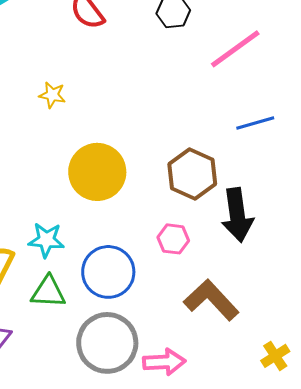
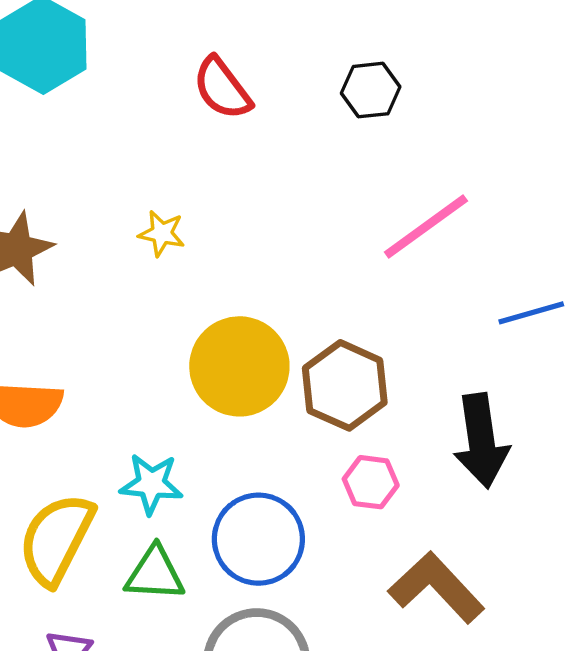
pink line: (235, 49) -> (426, 227), moved
blue line: (255, 123) -> (531, 313), moved
brown hexagon: (192, 174) -> (345, 385), moved

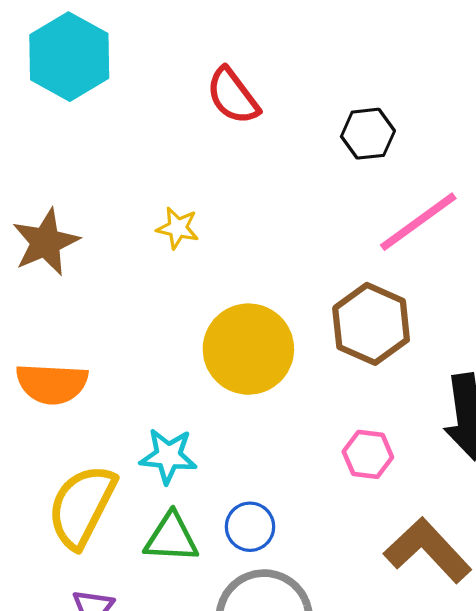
black hexagon: (371, 90) -> (368, 134), moved
brown hexagon: (345, 385) -> (371, 324), moved
blue circle: (258, 539) -> (250, 527), moved, size x0.6

